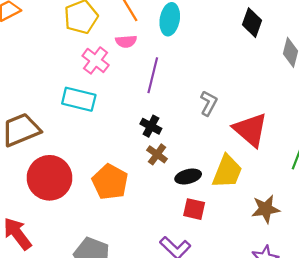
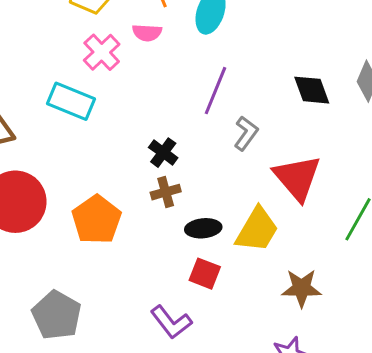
black diamond: (252, 23) -> (312, 90), moved, turned -48
purple line: (153, 75) -> (216, 91), moved
brown cross: (157, 154) -> (166, 192), turned 30

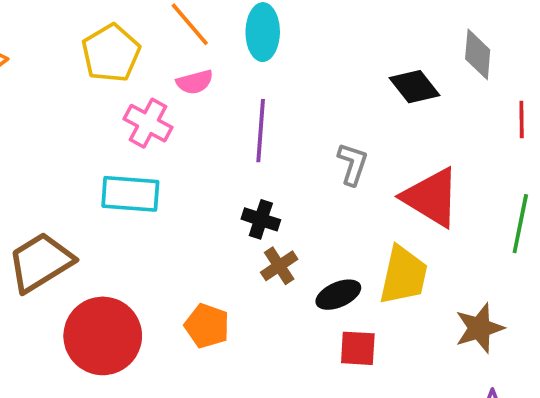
purple line: (216, 91) -> (261, 131), moved
orange pentagon: (97, 220) -> (207, 326), size x0.7

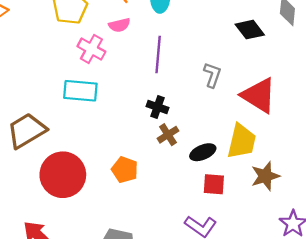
brown star: (479, 328) -> (265, 176), moved

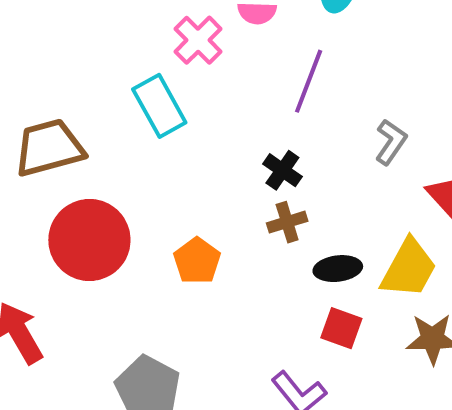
cyan rectangle: (80, 91) -> (159, 106), turned 40

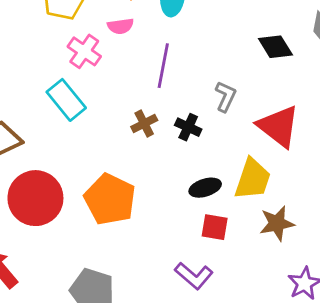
black cross: (282, 170) -> (188, 127), moved
brown cross: (287, 222) -> (144, 124), moved
orange pentagon: (197, 261) -> (110, 199), size x1.6

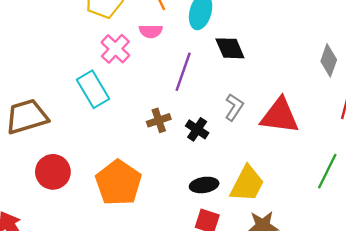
black diamond: (275, 47) -> (230, 48), moved
red triangle: (279, 126) -> (280, 116), moved, turned -39
red circle: (35, 198) -> (53, 172), size x0.7

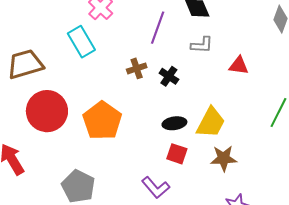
gray L-shape: (234, 107) -> (202, 45), moved, turned 60
red triangle: (280, 116) -> (239, 65), size x0.6
red circle: (53, 172) -> (47, 111), size x1.4

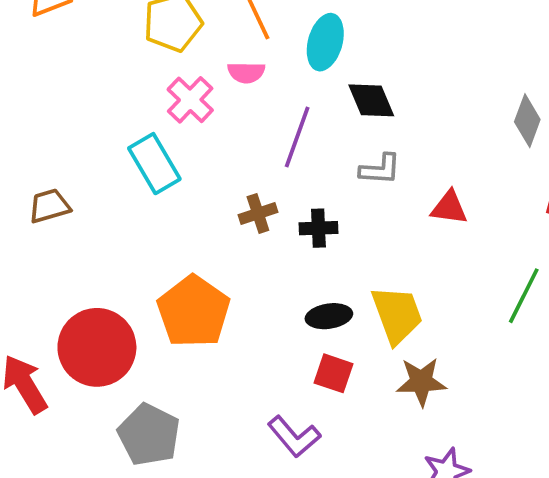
brown trapezoid: (25, 64) -> (49, 206), size x0.6
black cross: (169, 76) -> (318, 228), turned -36
red circle: (47, 111) -> (97, 347), moved
yellow trapezoid: (211, 123) -> (397, 315), turned -48

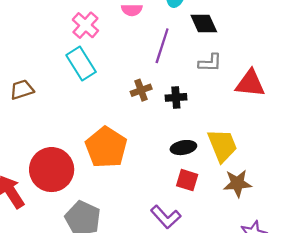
pink cross: (190, 100) -> (85, 25), moved
red triangle: (449, 208) -> (250, 83), size x1.4

